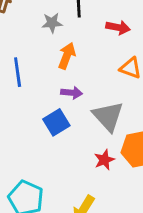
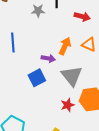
orange arrow: (67, 56) -> (65, 46), moved

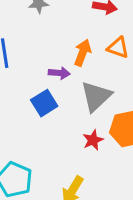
gray triangle: (72, 76) -> (96, 96), turned 30

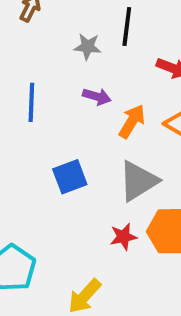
purple arrow: (59, 73) -> (97, 97), moved

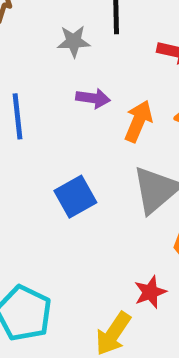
red star: (123, 237) -> (150, 292), moved

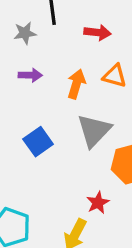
purple arrow: (93, 98) -> (30, 75), moved

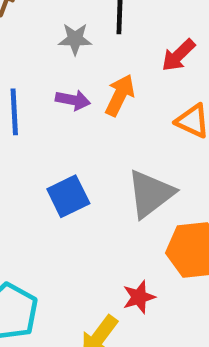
red arrow: (97, 33) -> (178, 55), turned 120
orange arrow: (76, 84) -> (120, 95), moved

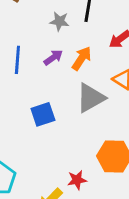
purple arrow: (73, 100) -> (53, 57), turned -54
gray triangle: (150, 194) -> (91, 98), moved

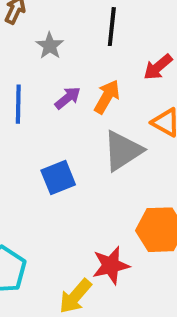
gray star: (59, 21) -> (50, 46), moved, turned 30
red star: (77, 180) -> (111, 265), size x1.4

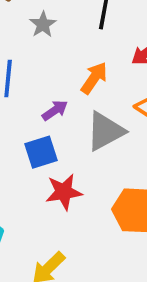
purple arrow: (68, 98) -> (55, 110), moved
red star: (111, 265) -> (64, 192), moved

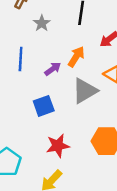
purple arrow: (55, 110) -> (53, 69), moved
red star: (64, 192) -> (58, 146), moved

